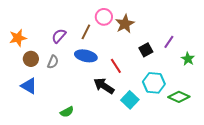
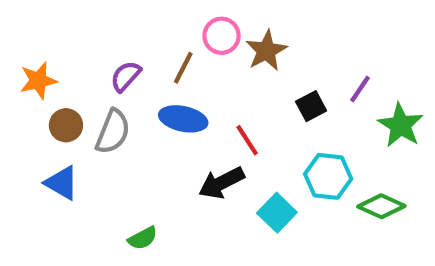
green star: (188, 59) -> (401, 125), size x1.5
gray semicircle: (53, 62) -> (113, 132), size x1.5
black arrow: (104, 86) -> (222, 183), turned -60

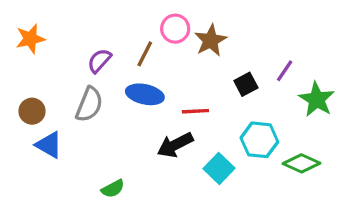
orange star: (38, 81) -> (30, 39), moved
brown circle: (66, 125) -> (32, 111), moved
red line: (247, 140) -> (195, 111), turned -60

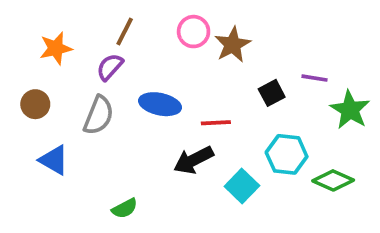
orange star: (30, 39) -> (56, 48), moved
brown line: (145, 54) -> (125, 32), moved
purple line: (285, 71) -> (315, 78), turned 65
brown circle: (32, 111) -> (35, 104), moved

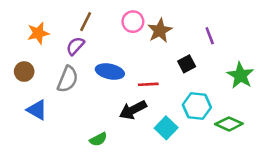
purple line: (315, 78) -> (210, 36), moved, turned 60
green semicircle: (125, 208) -> (98, 139), moved

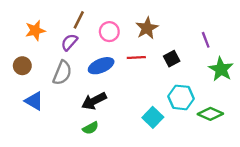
pink circle: (133, 22) -> (109, 32), moved
purple line: (210, 36) -> (206, 40), moved
blue ellipse: (110, 72) -> (101, 66), turned -35
red line: (148, 84) -> (136, 57), moved
black arrow: (133, 110) -> (94, 101), moved

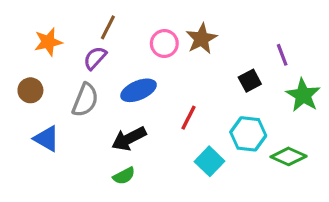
pink circle: (109, 32) -> (164, 44), moved
red line: (136, 57) -> (189, 118), moved, turned -60
black square: (172, 59) -> (250, 81), moved

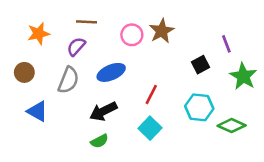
brown line: (108, 27) -> (87, 22), turned 66
cyan square: (209, 161) -> (150, 128), moved

